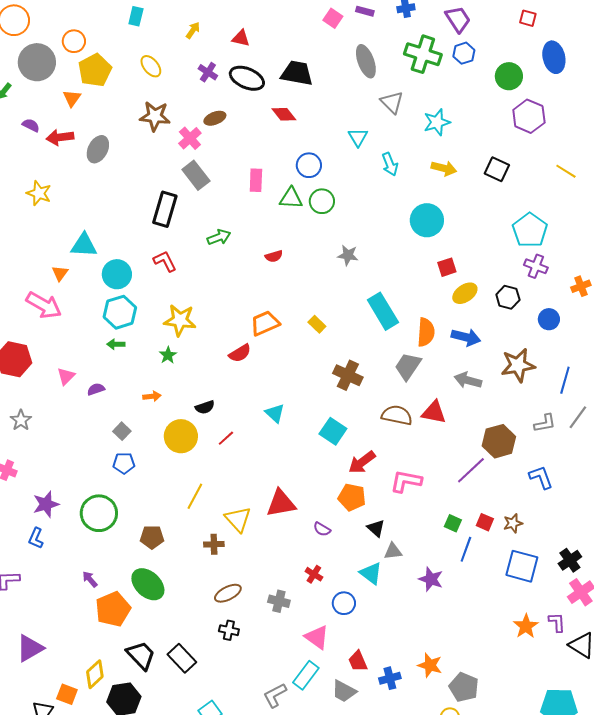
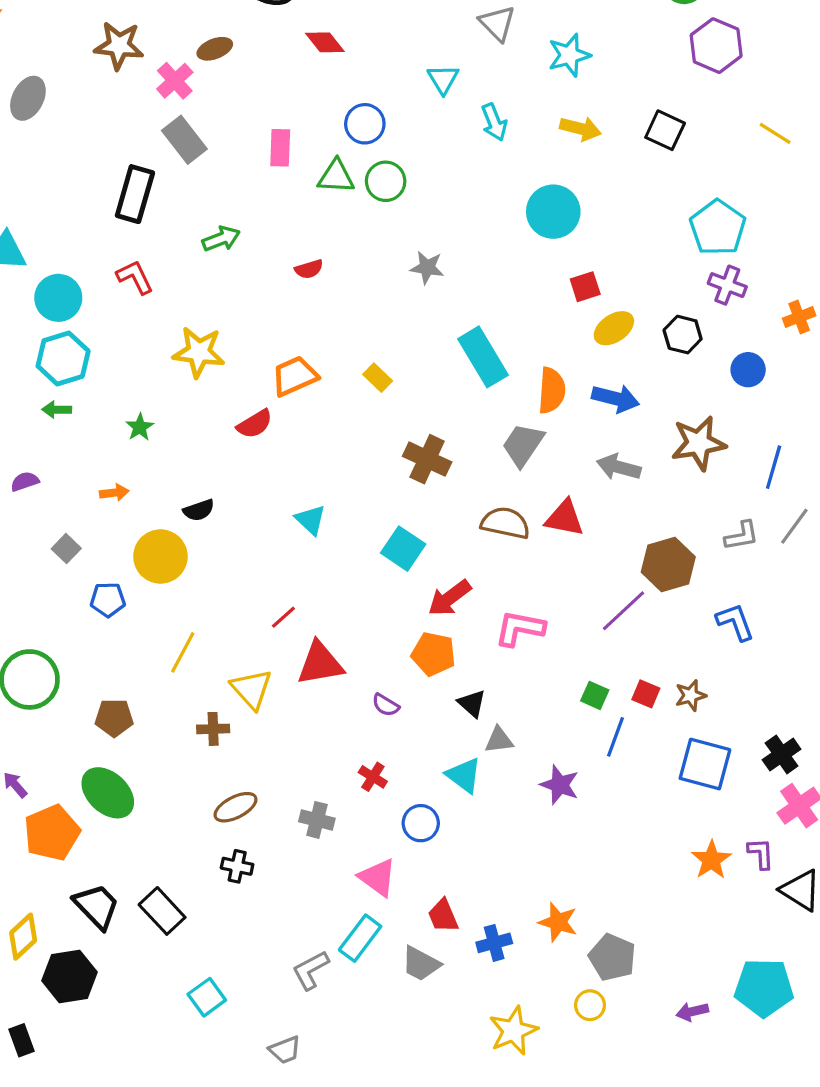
yellow star: (180, 320) -> (199, 352), moved
red line: (226, 438) -> (283, 617), moved
blue pentagon: (124, 463) -> (108, 600), moved

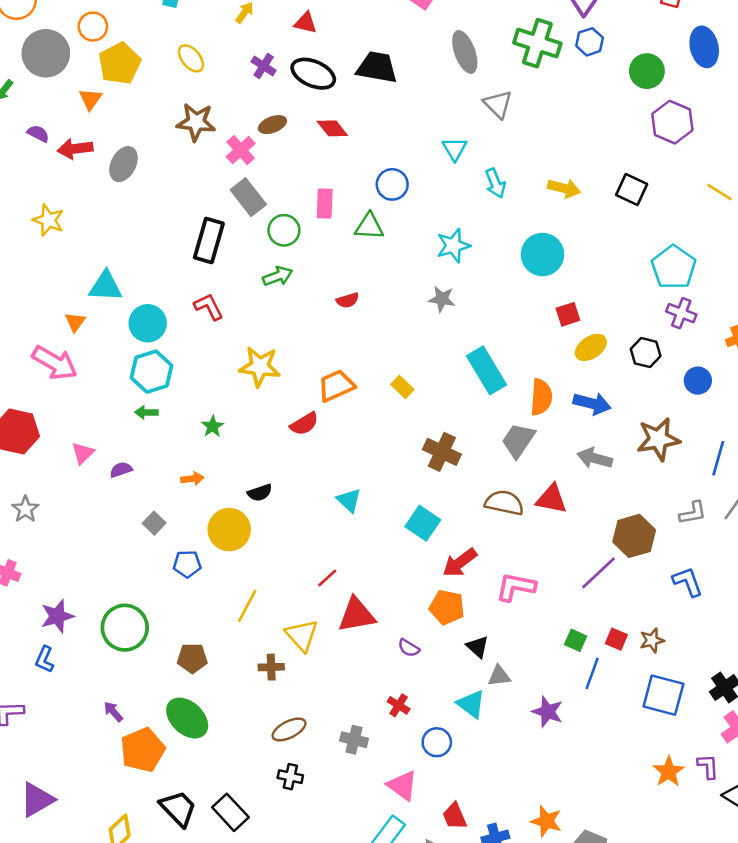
red diamond: (325, 42) -> (332, 128), moved
cyan star: (569, 55) -> (453, 246), moved
green circle: (386, 181) -> (284, 230), moved

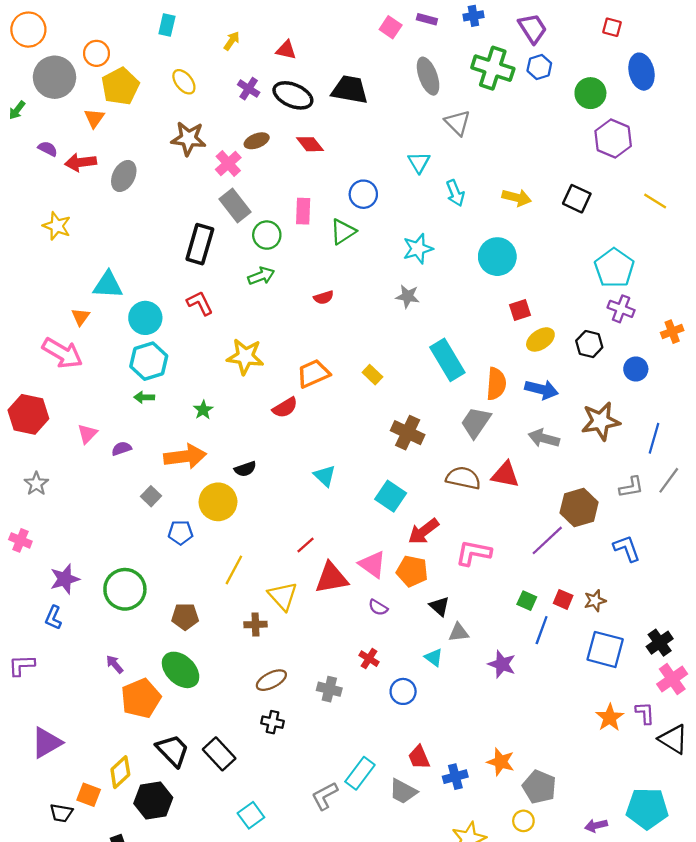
green triangle: (369, 226) -> (343, 232), turned -36
orange arrow: (192, 479) -> (185, 456), size x2.0
cyan triangle: (471, 704) -> (434, 657), size x0.7
pink triangle: (402, 786) -> (372, 564), moved

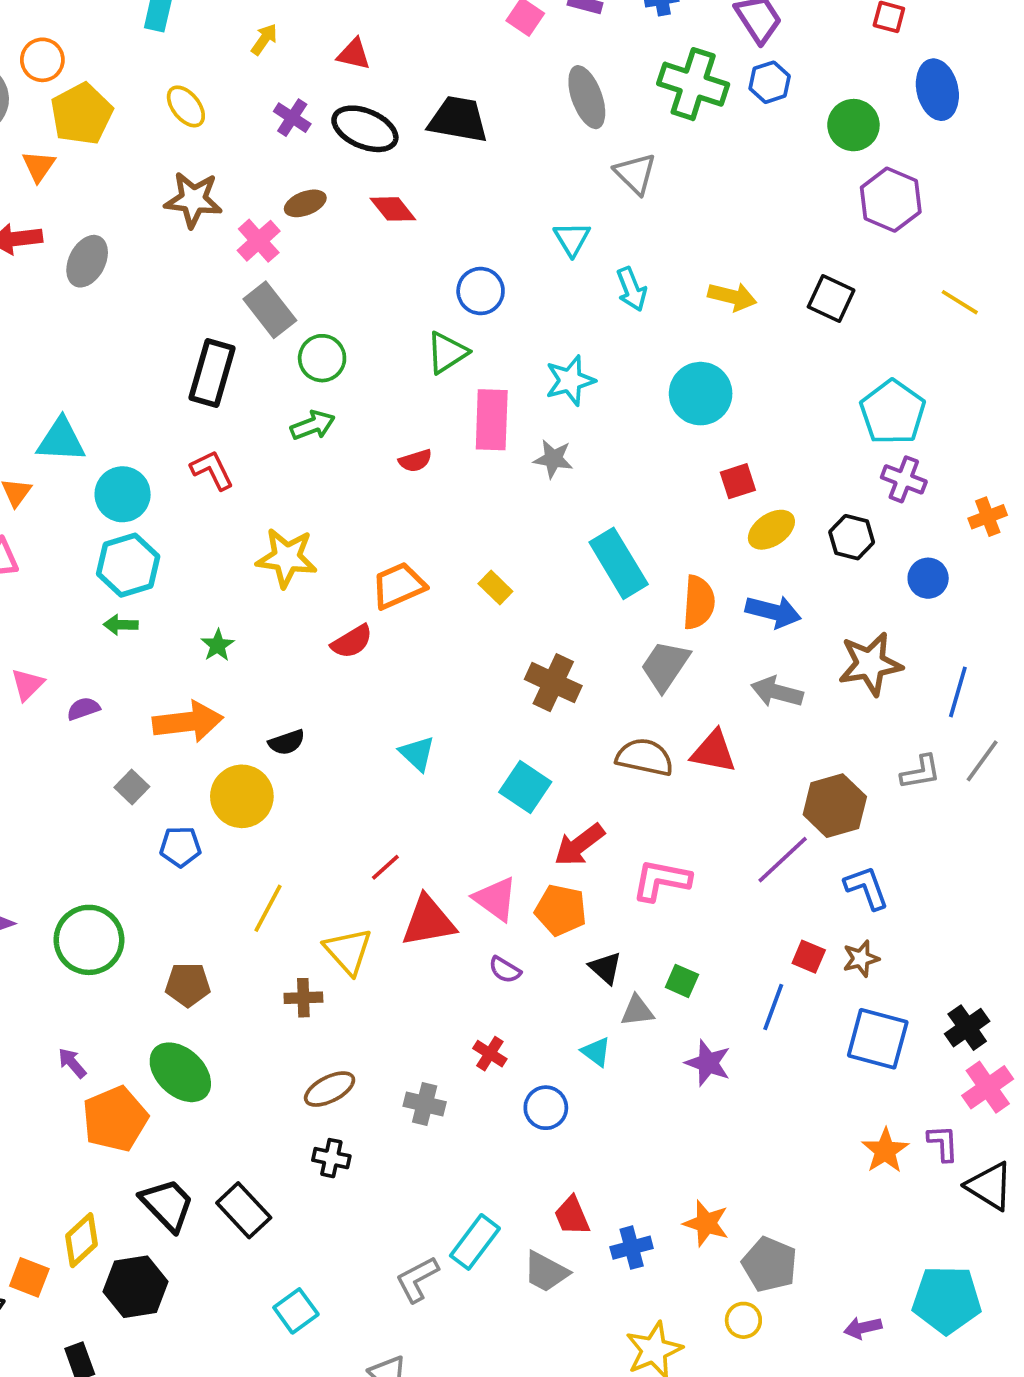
pink rectangle: (303, 211) -> (492, 420), moved, size x1.4
blue L-shape: (627, 548) -> (867, 888), moved
green square: (527, 601) -> (682, 981), moved

